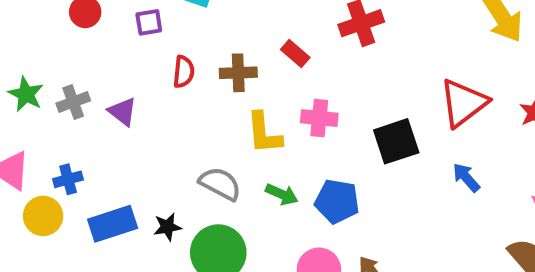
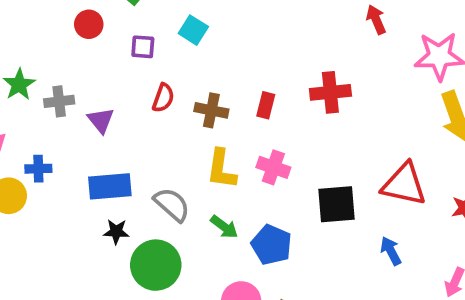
red rectangle: (295, 53) -> (266, 105), turned 50
red triangle: (463, 103) -> (404, 184), turned 36
blue rectangle: (113, 224) -> (110, 186), moved

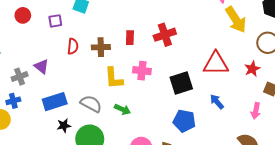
red cross: (330, 92) -> (165, 35), moved
gray cross: (59, 101) -> (20, 77), moved
blue pentagon: (272, 245) -> (184, 121), moved

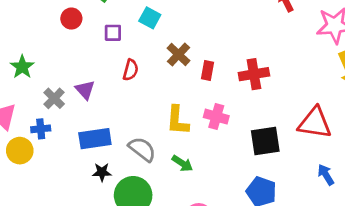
brown cross: (101, 47) -> (179, 54), moved, turned 36
gray cross: (20, 77) -> (54, 98), turned -35
blue arrow: (217, 102) -> (326, 175), moved

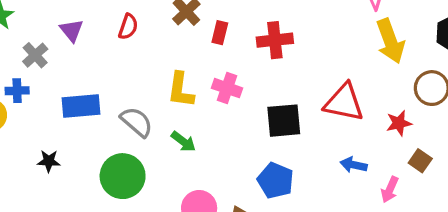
purple triangle: (85, 90) -> (72, 30), moved
black star: (102, 172) -> (49, 161), moved
blue arrow: (326, 175) -> (354, 165), turned -50

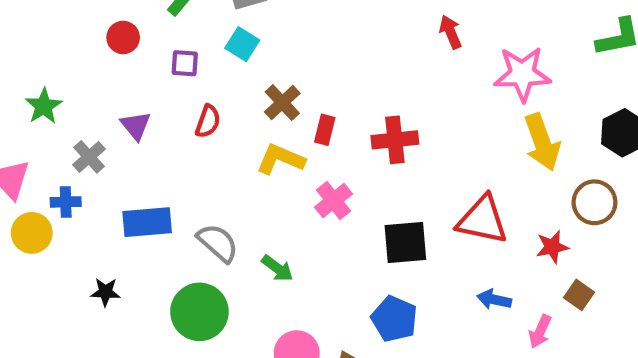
pink cross: (227, 88) -> (333, 201), turned 32
yellow L-shape: (181, 90) -> (280, 159), moved, turned 105

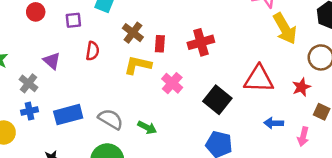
blue cross: (66, 202) -> (29, 111), moved
black square: (405, 243) -> (217, 100), turned -36

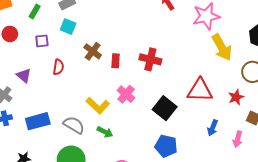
red cross: (201, 42) -> (150, 59), turned 30
yellow L-shape: (138, 65) -> (98, 106), moved, turned -150
blue arrow: (274, 123) -> (213, 128), turned -70

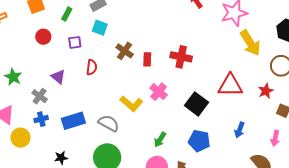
blue arrow: (213, 128) -> (239, 130), moved
green arrow: (105, 132) -> (160, 140), moved, turned 98
pink arrow: (238, 139) -> (275, 138), moved

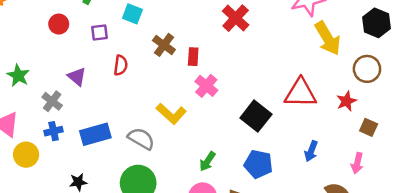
red cross: (181, 57) -> (236, 18), moved, turned 30
pink cross: (159, 92) -> (206, 86), moved

